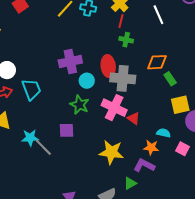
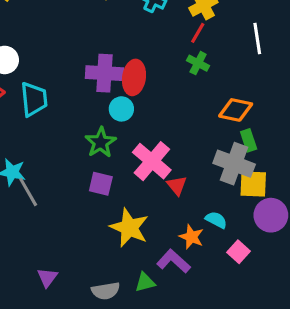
red ellipse: (108, 66) -> (134, 77), moved
gray cross: (123, 78) -> (234, 164), moved
purple square: (66, 130) -> (101, 184), moved

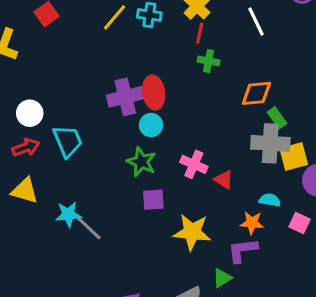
pink cross: (152, 161) -> (194, 164), size x0.7
purple L-shape: (174, 261) -> (242, 250), turned -32

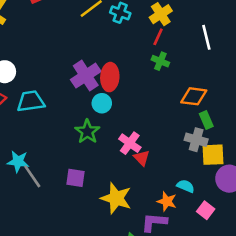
purple cross: (125, 97) -> (86, 76), turned -32
cyan trapezoid: (68, 141) -> (31, 101), turned -88
gray cross: (270, 143) -> (196, 140), size x0.7
red triangle: (224, 180) -> (142, 158), moved
purple square: (153, 200) -> (75, 178), moved

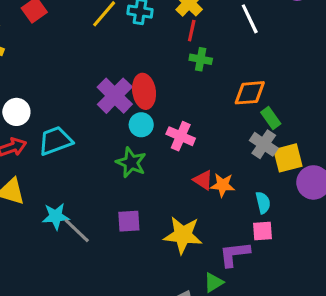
gray cross: (196, 140) -> (264, 144), turned 30
pink cross: (130, 143) -> (181, 136), moved
cyan semicircle: (186, 186) -> (263, 203), turned 66
orange star: (167, 201) -> (223, 185), moved
pink square: (206, 210) -> (263, 231), moved, turned -30

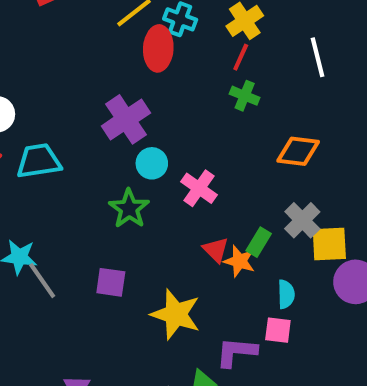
red ellipse: (144, 91) -> (158, 48), moved
green rectangle: (271, 118) -> (259, 242), moved, turned 55

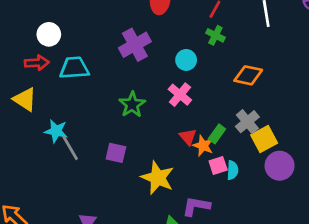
cyan circle: (152, 163) -> (186, 60), moved
yellow square: (329, 244) -> (264, 139), turned -30
pink square: (278, 330) -> (218, 165), moved, turned -30

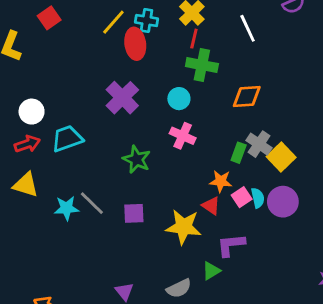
green cross: (215, 35) -> (202, 65), size x1.5
green rectangle: (217, 134) -> (239, 153), moved
red triangle: (188, 137) -> (211, 206), moved
gray line: (70, 148) -> (92, 203), moved
purple circle: (280, 166) -> (283, 202), moved

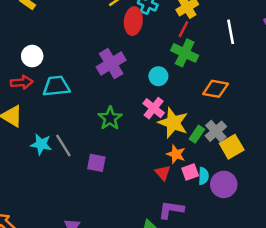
yellow star: (184, 227) -> (173, 123), moved

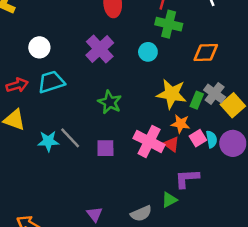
white circle: (32, 56) -> (39, 47), moved
pink cross: (154, 108) -> (149, 141), moved, size x1.4

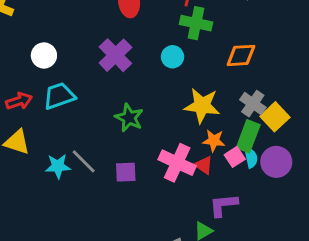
green rectangle: (197, 100) -> (248, 136), moved, size x1.5

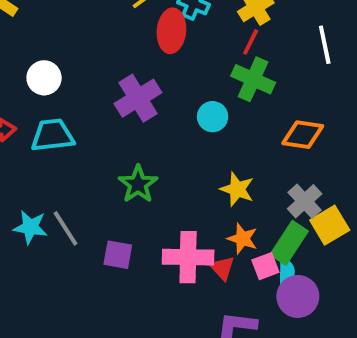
yellow star: (202, 106) -> (237, 189), size x0.7
purple circle: (276, 162) -> (298, 296), moved
pink cross: (177, 163) -> (188, 257), turned -36

